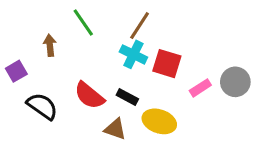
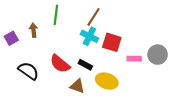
green line: (83, 23) -> (56, 15), turned 42
purple square: (16, 71) -> (11, 38), moved
pink rectangle: (200, 88) -> (134, 59), turned 32

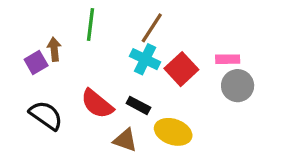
purple square: (11, 38) -> (36, 63), moved
red square: (112, 42) -> (181, 69), turned 30
gray circle: (158, 55) -> (238, 86), moved
pink rectangle: (134, 59) -> (228, 59), moved

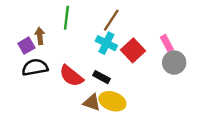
pink rectangle: (228, 59) -> (167, 43), turned 63
black semicircle: (46, 115) -> (35, 67), moved, turned -45
yellow ellipse: (173, 132) -> (112, 101), moved

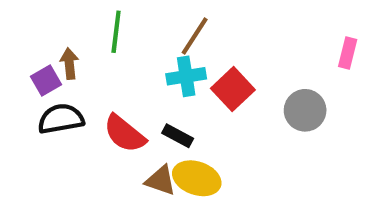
cyan cross: (106, 43) -> (186, 76), turned -35
pink rectangle: (167, 43) -> (348, 53), moved, turned 42

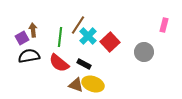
green line: (116, 32) -> (60, 37), moved
brown line: (195, 36) -> (78, 25), moved
cyan cross: (186, 76) -> (88, 36), turned -36

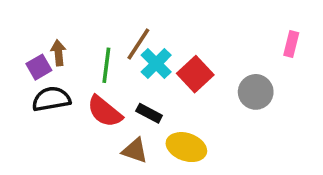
yellow ellipse: (93, 84) -> (186, 147), moved

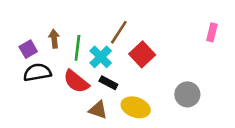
brown line: (138, 44) -> (119, 32), moved
brown arrow: (58, 53) -> (54, 39), moved
cyan cross: (156, 64) -> (101, 57), moved
gray circle: (256, 92) -> (187, 94), moved

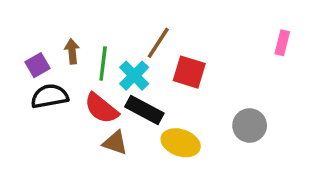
red square: (142, 54) -> (189, 72), turned -30
black rectangle: (108, 83) -> (144, 110), size x1.5
brown triangle: (98, 110) -> (115, 143), moved

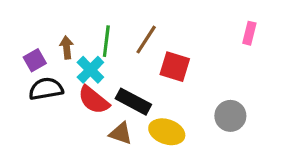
pink rectangle: (282, 43) -> (249, 33), moved
green line: (103, 63) -> (106, 41), moved
cyan cross: (134, 76) -> (90, 70), moved
brown triangle: (115, 143) -> (121, 133), moved

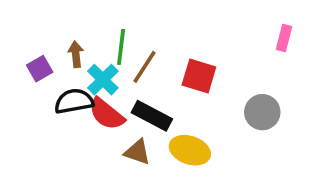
brown line: (146, 40) -> (145, 67), moved
black semicircle: (46, 89) -> (74, 101), moved
gray circle: (230, 116) -> (262, 112), moved

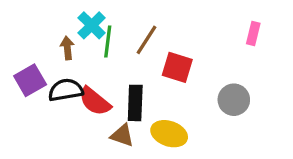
brown line: (145, 67) -> (146, 40), moved
purple square: (40, 69) -> (30, 80), moved, size x1.4
cyan cross: (103, 80) -> (92, 25), moved
black rectangle: (152, 116) -> (135, 103), turned 64

